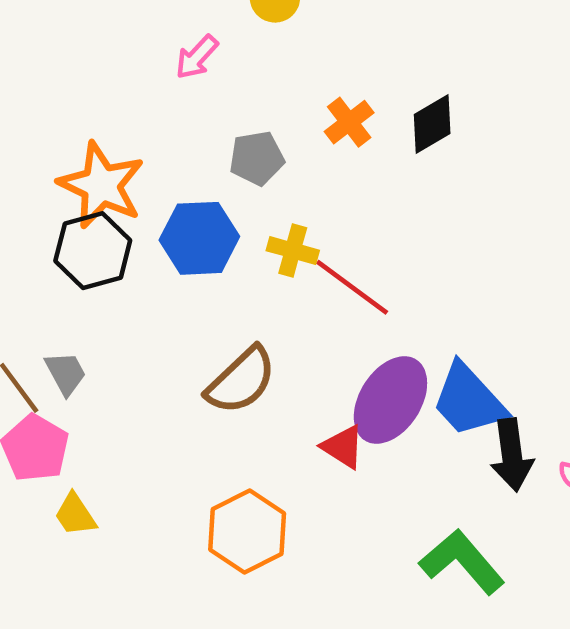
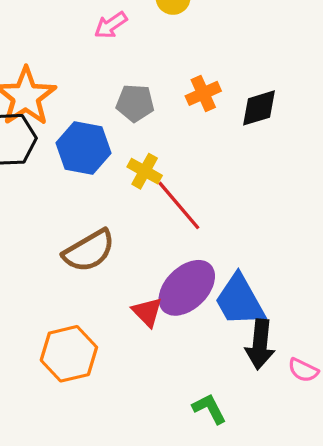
green L-shape: (462, 562) -> (209, 409), size x0.6

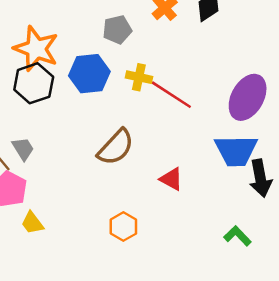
purple ellipse: (187, 288) -> (248, 97), moved
blue trapezoid: (240, 300) -> (236, 151), turned -45
orange hexagon: (69, 354) -> (123, 227), size x0.7

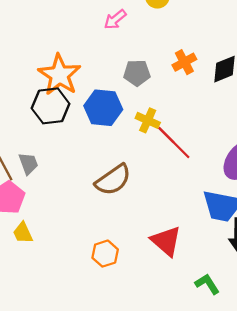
red triangle: (171, 179) -> (166, 241), moved, size x1.4

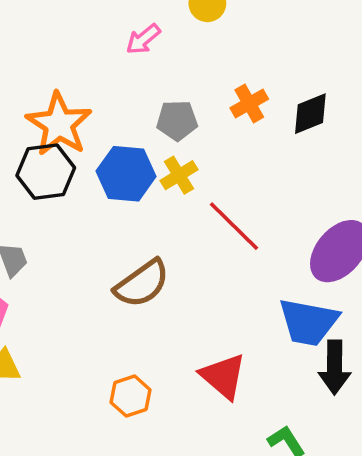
yellow cross: (148, 120) -> (179, 175), moved, turned 35

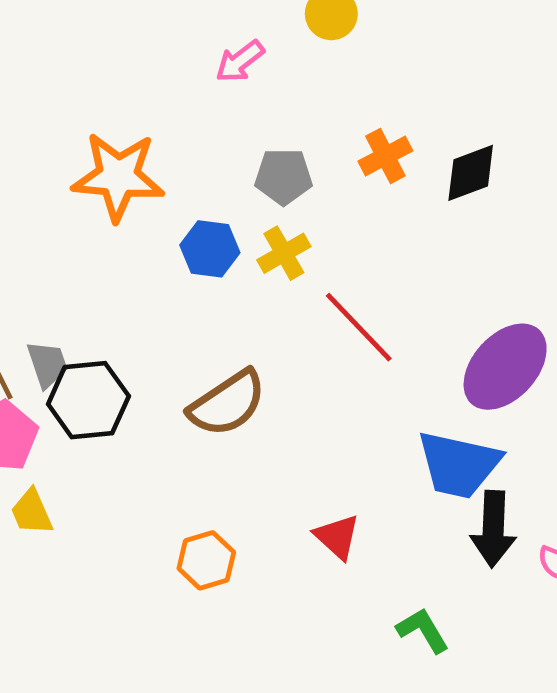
orange star: (59, 124) -> (118, 177), turned -30
black hexagon: (46, 172) -> (88, 400), moved
blue hexagon: (126, 174) -> (210, 249), size x0.7
red triangle: (223, 376) -> (337, 537), size x0.7

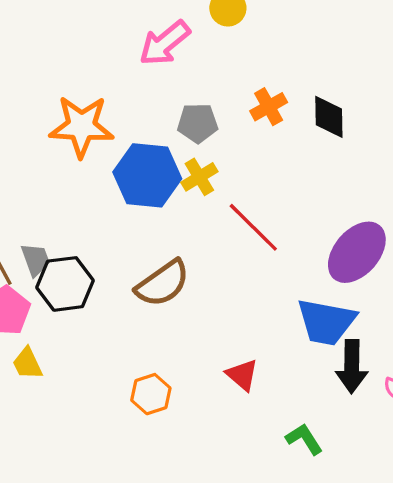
pink arrow: (240, 61) -> (165, 43), size x1.5
black diamond: (471, 173) -> (329, 117), turned -69
blue hexagon: (210, 249) -> (147, 175), size x1.6

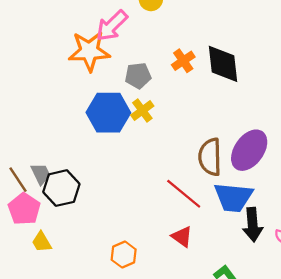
black diamond: (329, 117) -> (223, 64), size x1.4
orange star: (81, 126) -> (89, 51), moved
red line: (253, 227) -> (184, 194), moved
brown semicircle: (163, 283) -> (210, 157), moved, turned 129

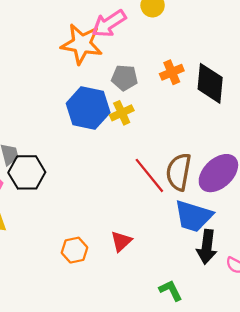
red line: (184, 194) -> (149, 175), moved
red triangle: (182, 237) -> (121, 241), moved, turned 30

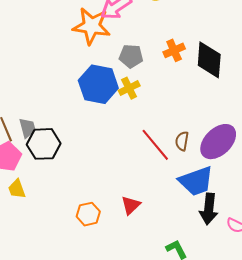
brown semicircle: (179, 172) -> (182, 141), size x0.6
blue trapezoid: (193, 216) -> (196, 181), turned -36

